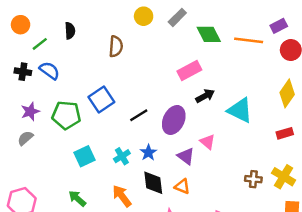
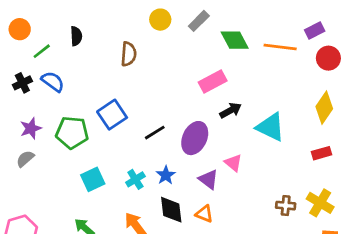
black cross: (23, 72) -> (22, 83), turned -35

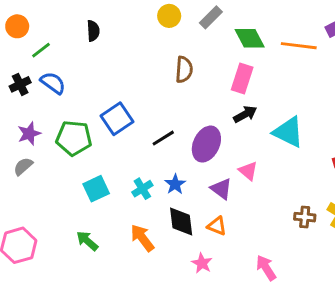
black semicircle: (76, 36) -> (93, 31), moved
brown semicircle: (129, 54) -> (184, 70), moved
pink rectangle: (213, 82) -> (242, 78), moved, turned -44

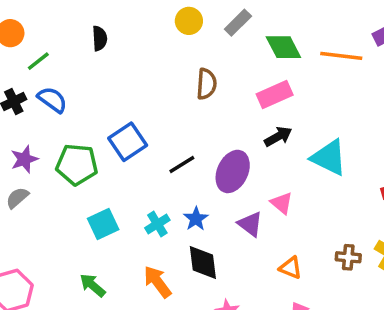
pink rectangle: (242, 78) -> (275, 94), turned 48
orange triangle: (217, 226) -> (290, 268), moved

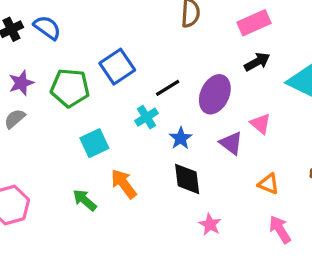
cyan cross: (157, 224) -> (146, 117), moved
orange arrow: (157, 282) -> (124, 184), moved

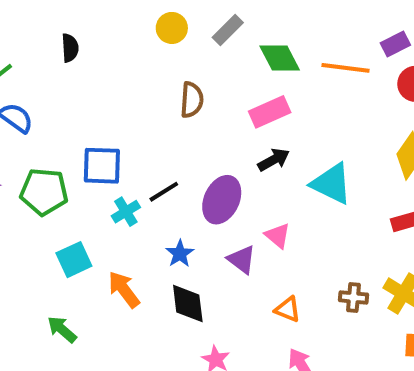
blue square: (117, 67) -> (102, 166), turned 36
cyan cross: (146, 117) -> (126, 212), moved
orange arrow: (124, 184) -> (124, 289), moved

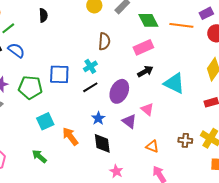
cyan cross: (126, 212) -> (90, 66), moved

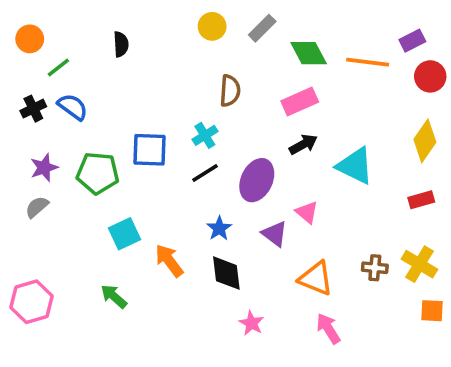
orange triangle: (152, 146) -> (316, 278), size x1.5

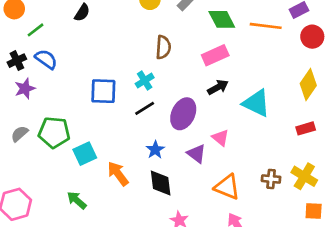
black semicircle: (121, 44) -> (82, 13), turned 36
purple star: (44, 168) -> (25, 88), moved
green pentagon: (98, 173) -> (54, 132), moved

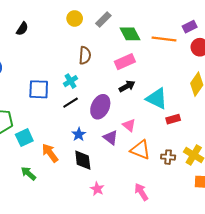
red rectangle: (306, 128) -> (173, 119), moved
orange triangle: (227, 187) -> (140, 150), moved
green arrow: (77, 200) -> (28, 173), moved

